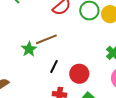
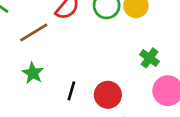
brown line: (46, 39) -> (34, 32), moved

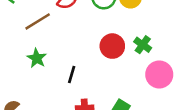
red circle: (108, 95) -> (112, 46), moved

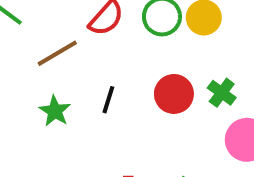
black line: (72, 74) -> (108, 100), moved

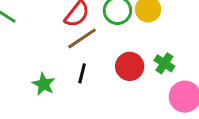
brown line: (57, 53) -> (82, 38), moved

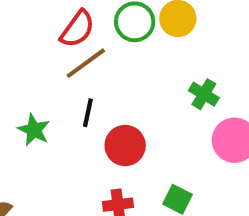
red circle: (130, 66) -> (125, 146), moved

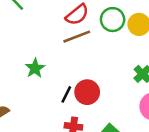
black line: (88, 113) -> (66, 94), moved

